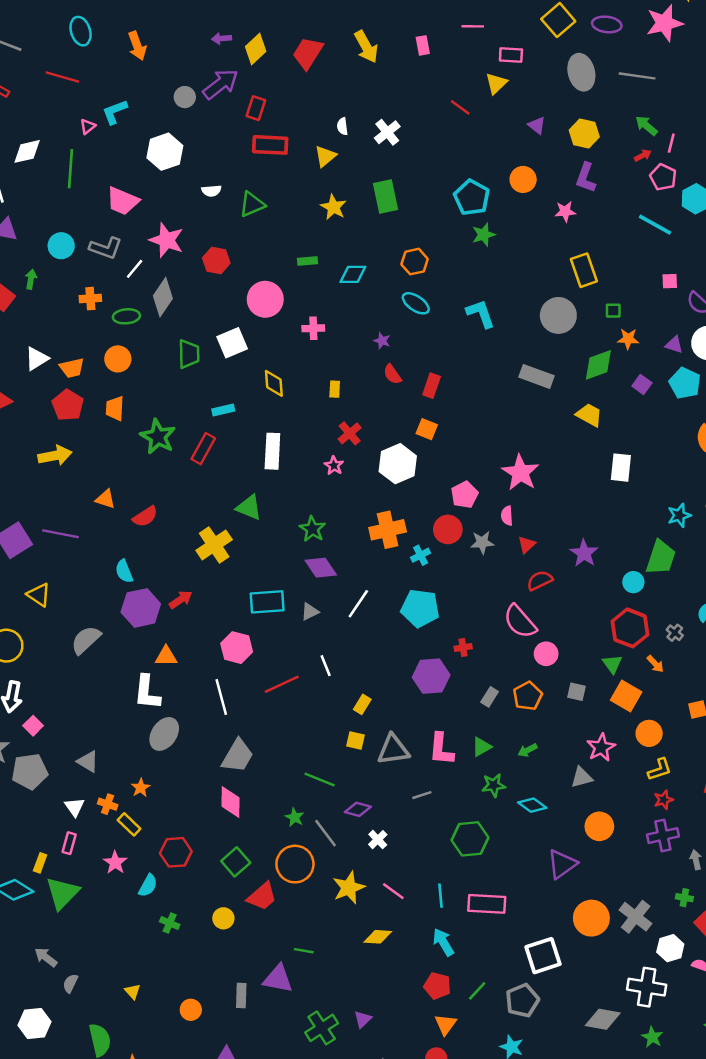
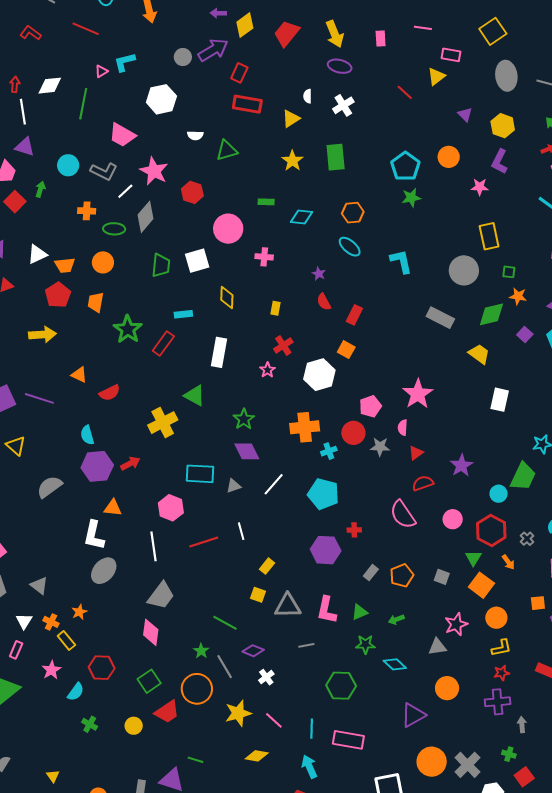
purple ellipse: (607, 24) -> (340, 66), moved
pink circle: (546, 654) -> (453, 519), moved

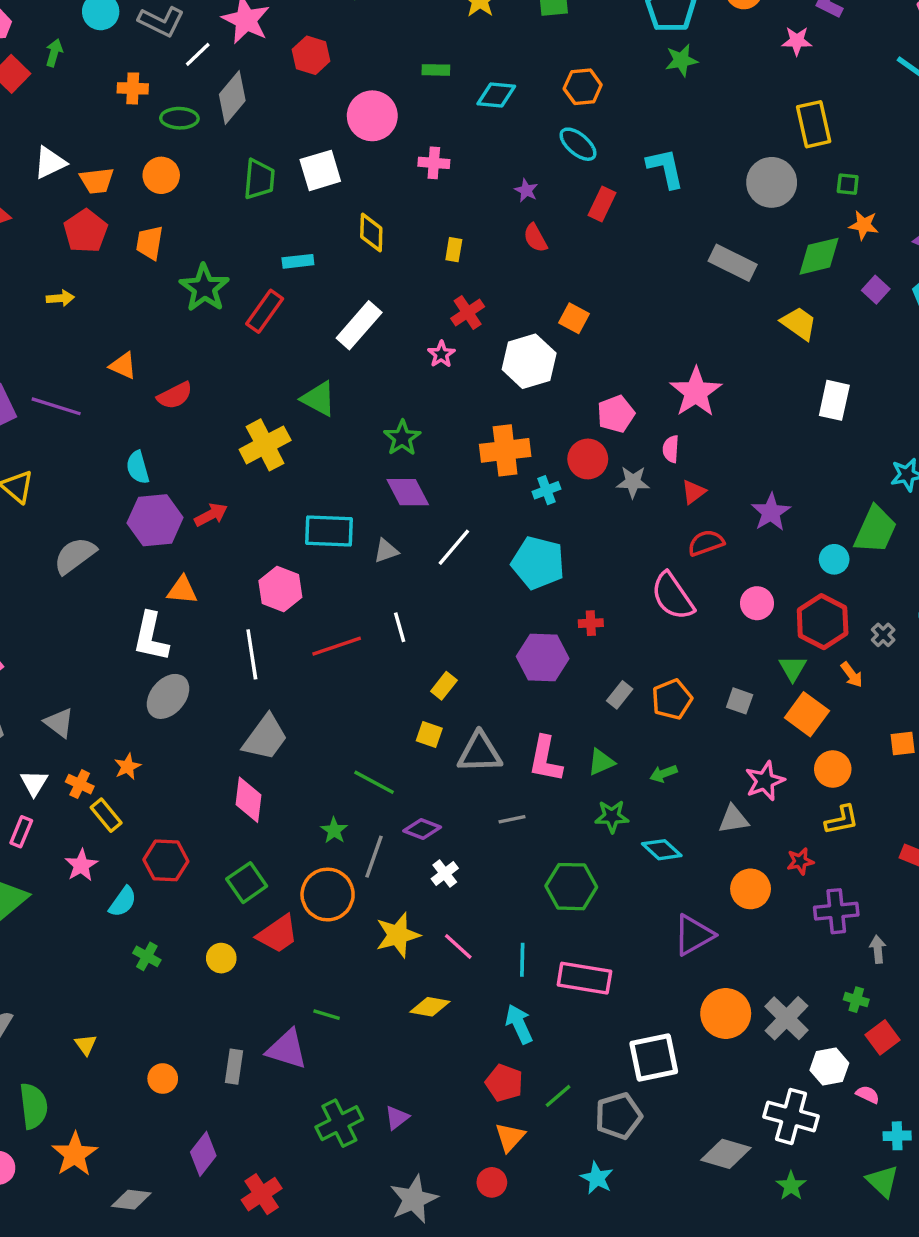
red rectangle: (354, 315) -> (602, 204), moved
yellow arrow: (43, 335) -> (60, 298), size x0.6
white rectangle: (219, 352) -> (359, 325), turned 32
gray line: (225, 667) -> (374, 857), turned 50
red star: (502, 673) -> (800, 861), moved

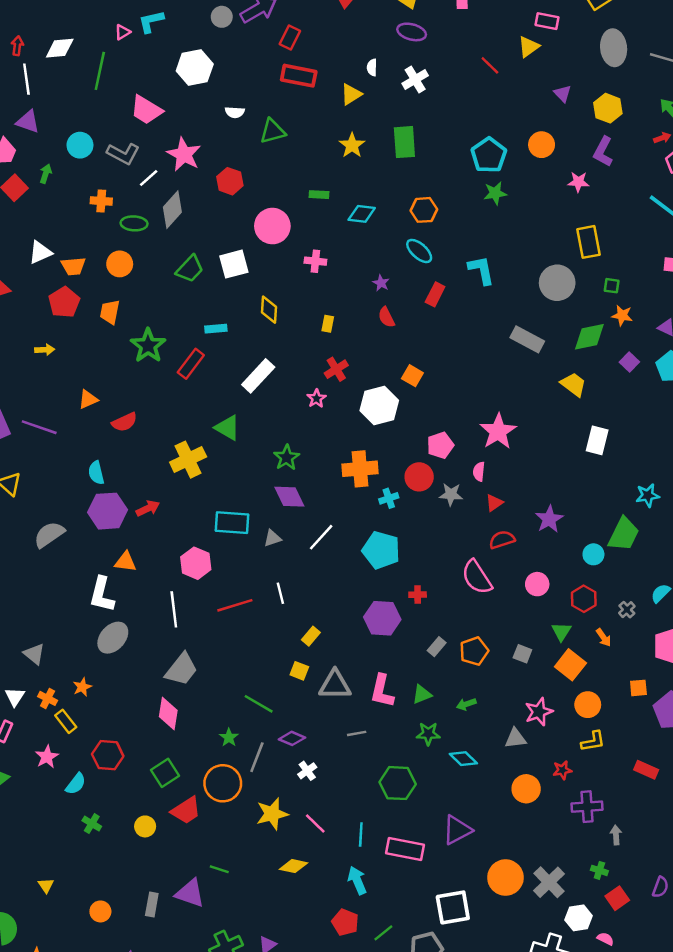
green trapezoid: (259, 179) -> (190, 269), turned 36
orange triangle: (123, 366) -> (88, 399), turned -50
red hexagon: (823, 622) -> (584, 599), size x0.7
purple triangle: (694, 935) -> (457, 830), moved

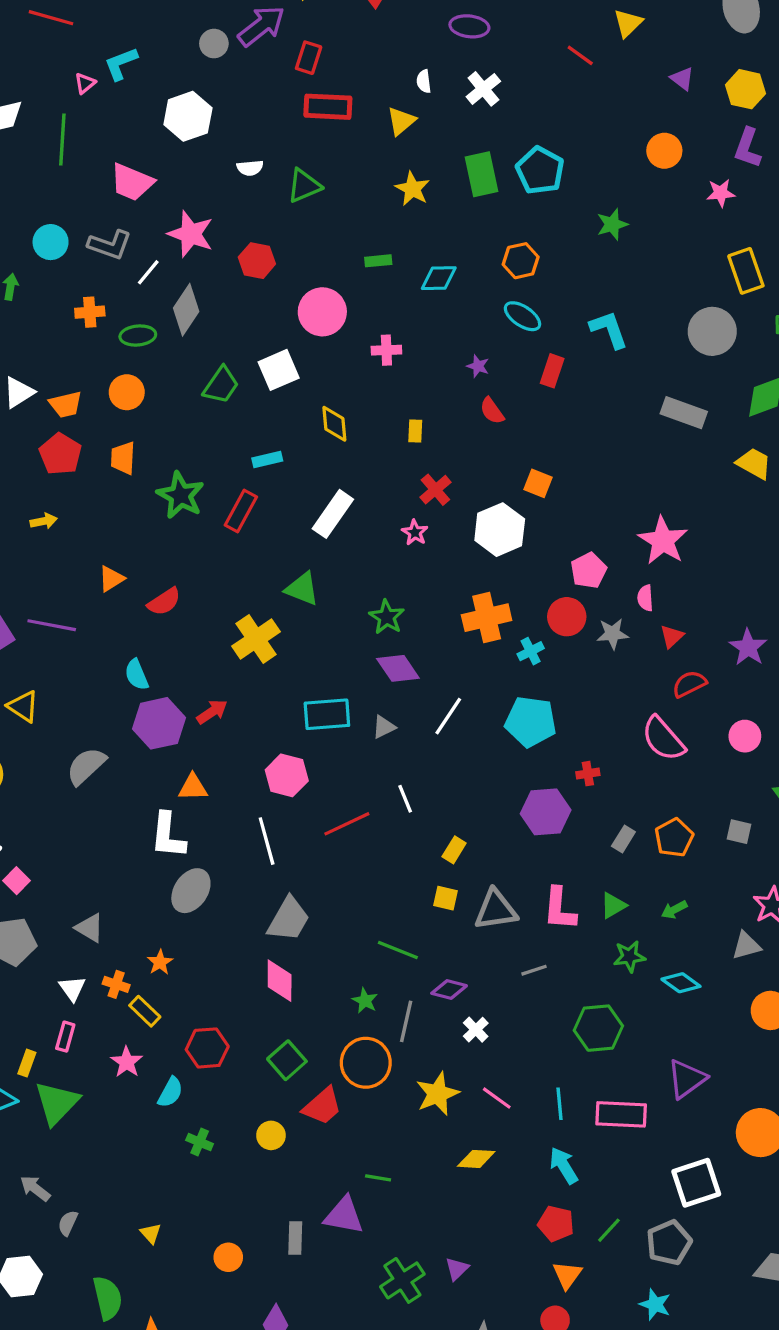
cyan pentagon: (489, 155) -> (540, 170), moved

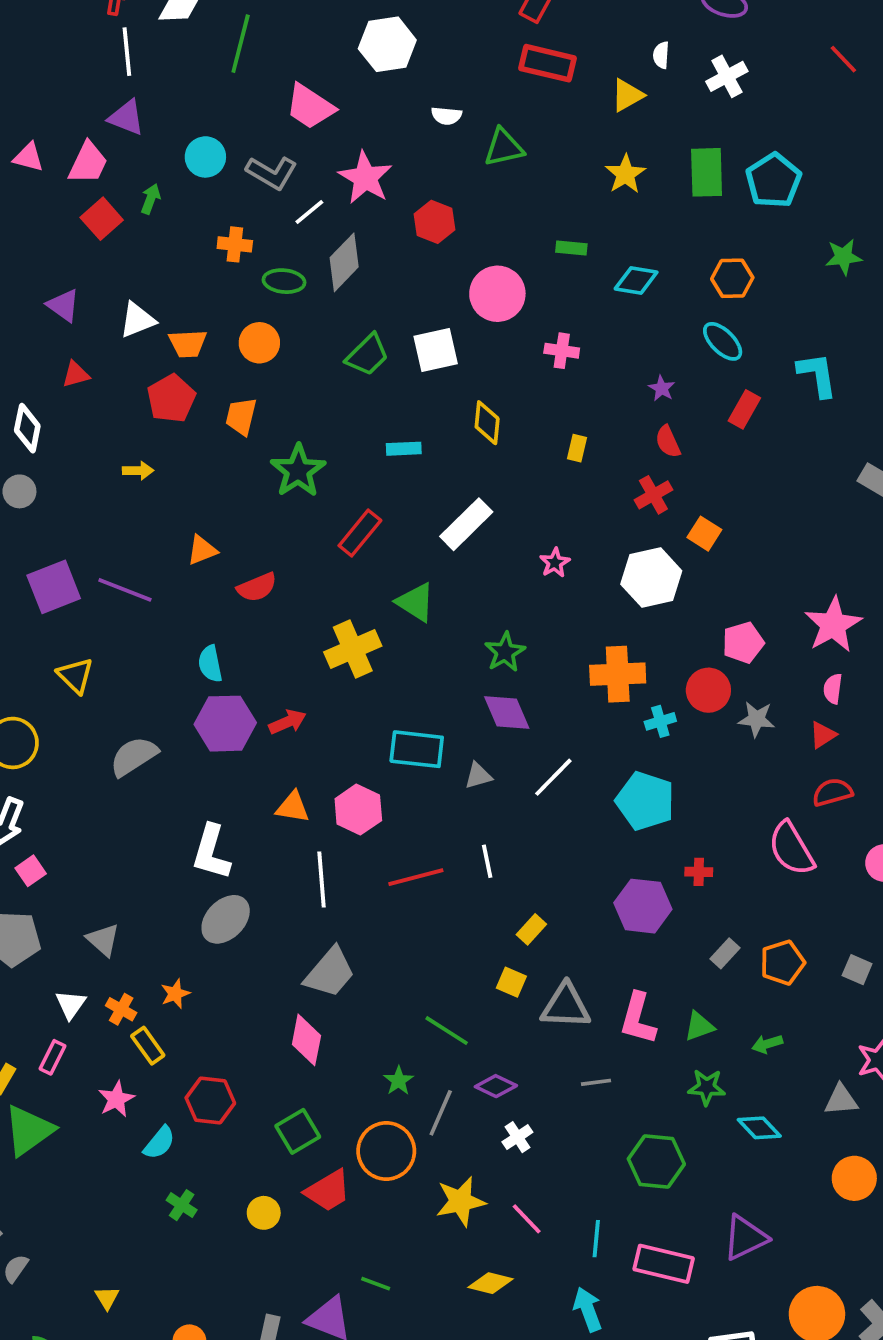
red cross: (435, 490) -> (653, 495), moved
red rectangle: (241, 511) -> (360, 533), moved
pink semicircle: (645, 598) -> (833, 689), moved
orange triangle: (193, 787) -> (293, 807), moved

